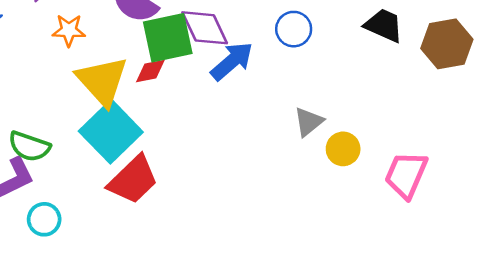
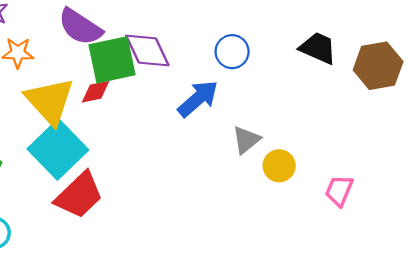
blue arrow: (232, 61) -> (198, 99), moved
pink trapezoid: (406, 175) -> (339, 191), size x0.7

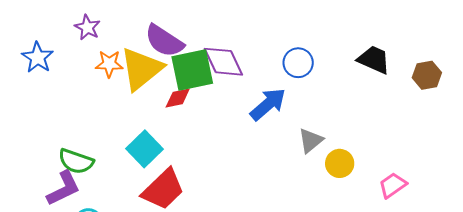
brown hexagon: (378, 66) -> (427, 75), size x0.7
yellow triangle: (50, 101) -> (141, 69), moved, turned 33
cyan square: (58, 149) -> (144, 149), size x0.7
pink trapezoid: (339, 191) -> (393, 185), turned 32

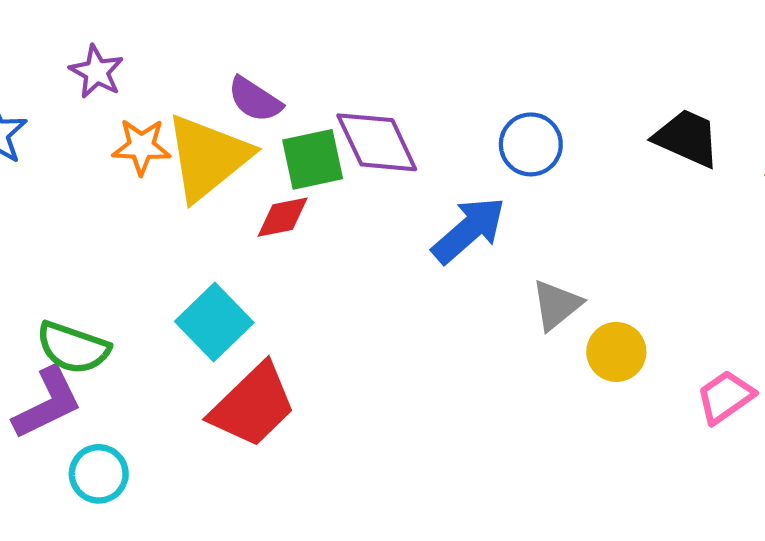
purple semicircle: (164, 41) -> (255, 100), size x0.7
green square: (192, 70) -> (313, 159), size x0.7

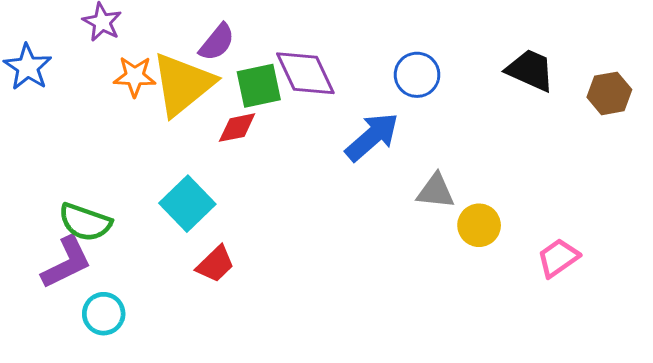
purple semicircle: (255, 100) -> (217, 42), turned -84
gray triangle: (556, 305) -> (436, 191), turned 45
red trapezoid: (253, 405) -> (215, 264), size x0.6

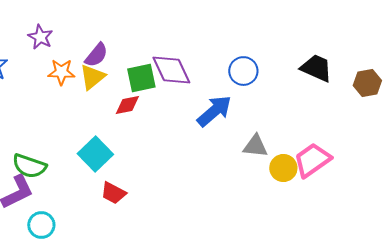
purple semicircle: (217, 42) -> (96, 55), moved
yellow triangle: (183, 84) -> (92, 77), size x0.6
pink trapezoid: (558, 258) -> (312, 160), moved, size x1.4
red trapezoid: (215, 264) -> (113, 193), turned 72

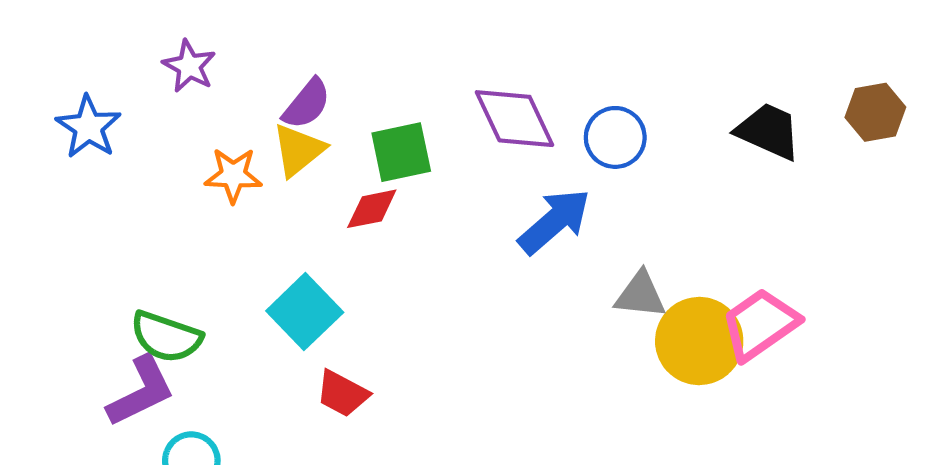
purple diamond: (171, 70) -> (514, 119), moved
orange star: (61, 72) -> (233, 175), moved
brown hexagon: (367, 83) -> (875, 112), moved
yellow circle: (283, 168) -> (699, 341), size x1.5

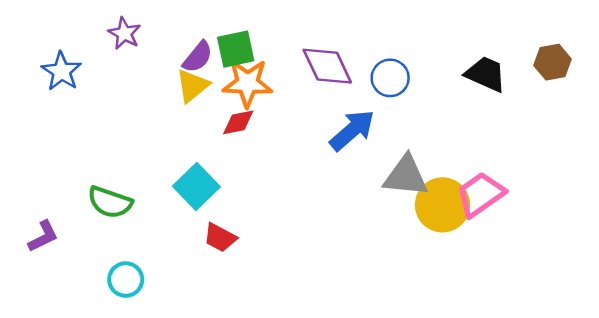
green square: (401, 152) -> (236, 49), moved
orange star: (233, 175) -> (247, 83), moved, size x1.4
gray triangle: (640, 295) -> (406, 176), size x1.4
purple L-shape: (141, 391) -> (43, 236), moved, size x0.7

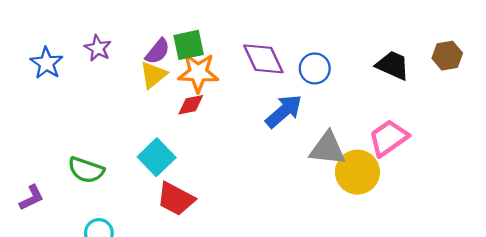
purple star: (124, 33) -> (98, 48), moved
pink trapezoid: (480, 194) -> (388, 138), moved
red trapezoid: (220, 238) -> (176, 199), size x1.4

